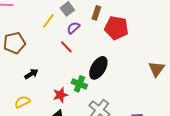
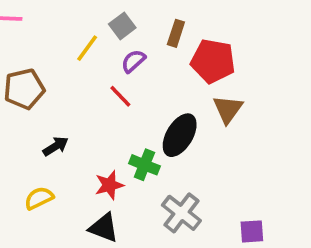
brown triangle: (156, 69) -> (228, 109), moved

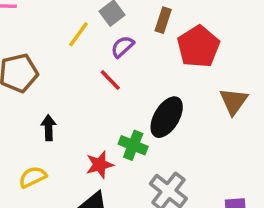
red pentagon: (213, 61) -> (198, 47), turned 30
brown triangle: (228, 109) -> (234, 101), moved
black arrow: (56, 146) -> (49, 128), turned -60

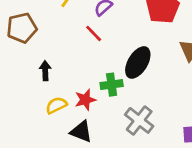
green cross: (133, 145) -> (112, 85), turned -30
yellow semicircle: (33, 177) -> (56, 105), moved

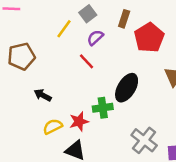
black arrow: (45, 71) -> (43, 95), turned -60
gray cross: (139, 120) -> (144, 140), moved

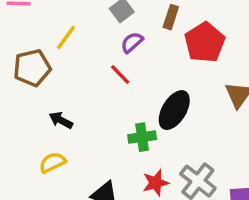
yellow line: (64, 29) -> (66, 37), moved
red star: (79, 121) -> (156, 183), moved
yellow semicircle: (53, 127) -> (52, 162), moved

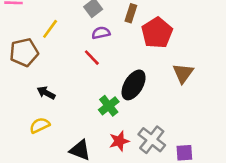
purple semicircle: (132, 42) -> (101, 33), turned 30
green cross: (142, 137) -> (109, 106), turned -30

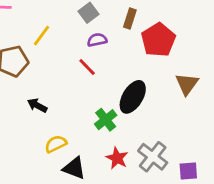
yellow semicircle: (40, 125) -> (56, 144), moved
red star: (119, 141) -> (117, 158), turned -30

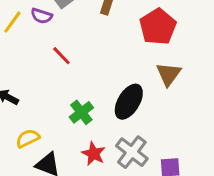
purple semicircle: (97, 40) -> (42, 16), moved, turned -150
red pentagon: (158, 40) -> (158, 27), moved
black ellipse: (133, 97) -> (129, 102), moved

